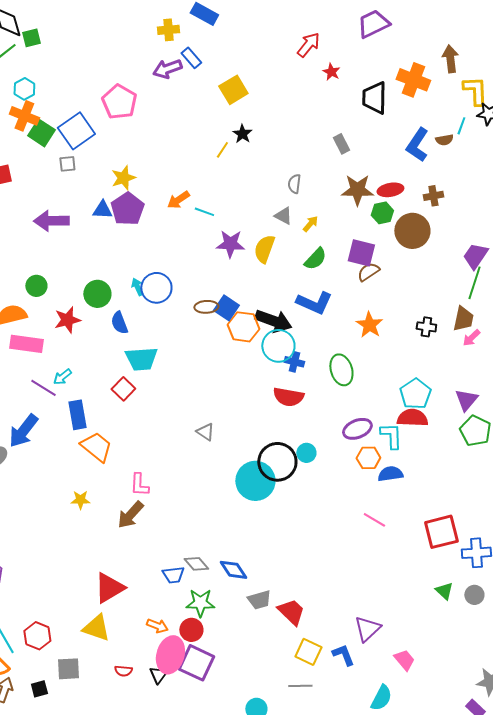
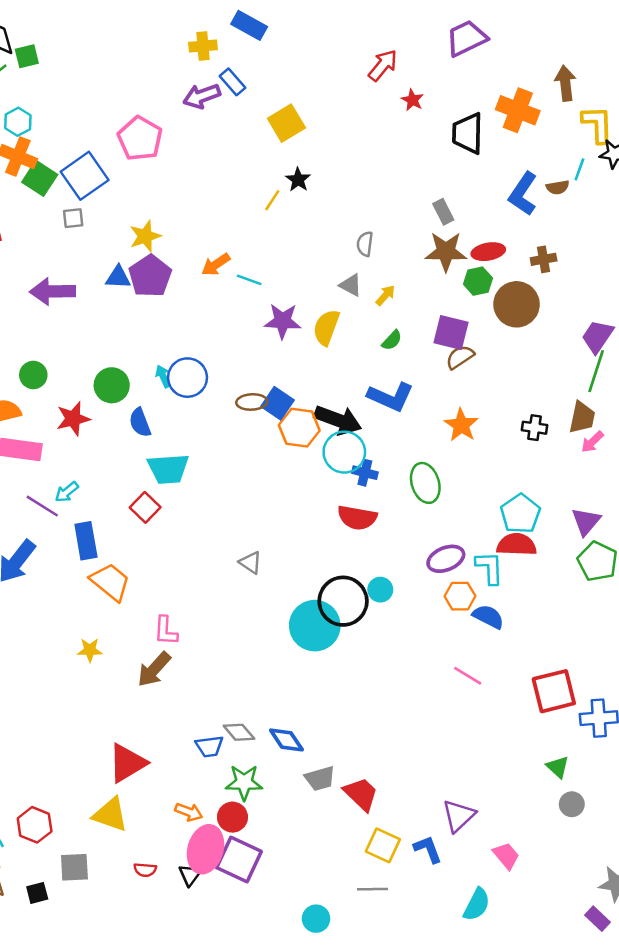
gray rectangle: (341, 144) -> (443, 212), moved
green semicircle: (315, 259) -> (392, 340), size x0.7
blue semicircle: (390, 474) -> (488, 617), turned 35
gray circle: (474, 595) -> (572, 804), moved

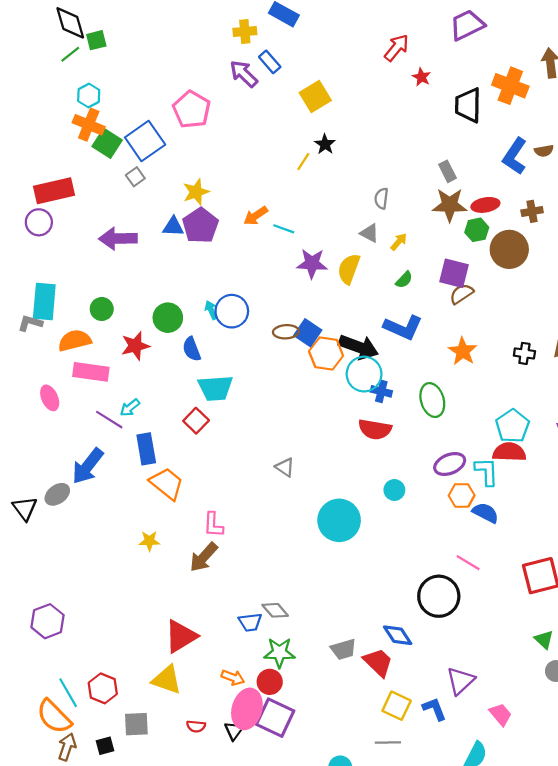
purple arrow: (202, 96) -> (244, 74), turned 64
gray square: (73, 218) -> (135, 177), turned -30
black circle: (343, 601) -> (439, 596), moved
blue diamond: (286, 740) -> (398, 635), moved

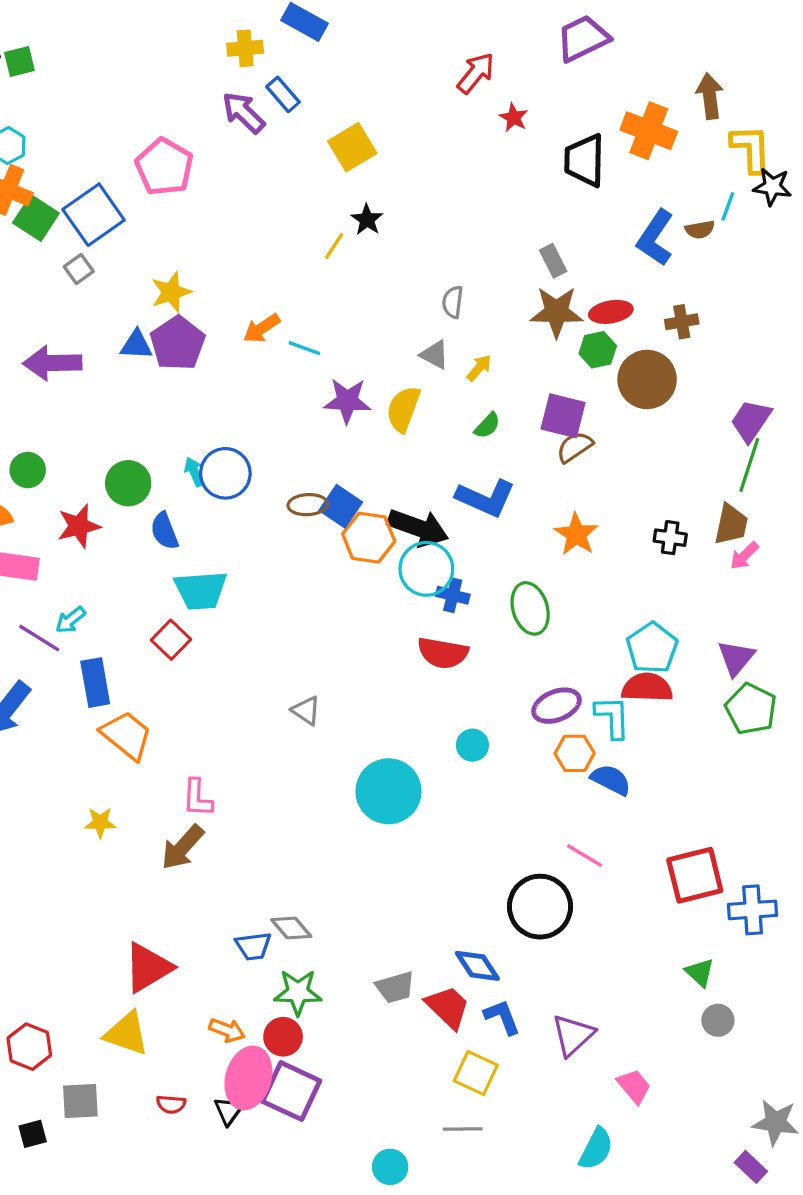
blue L-shape: (434, 709) -> (502, 1017), moved

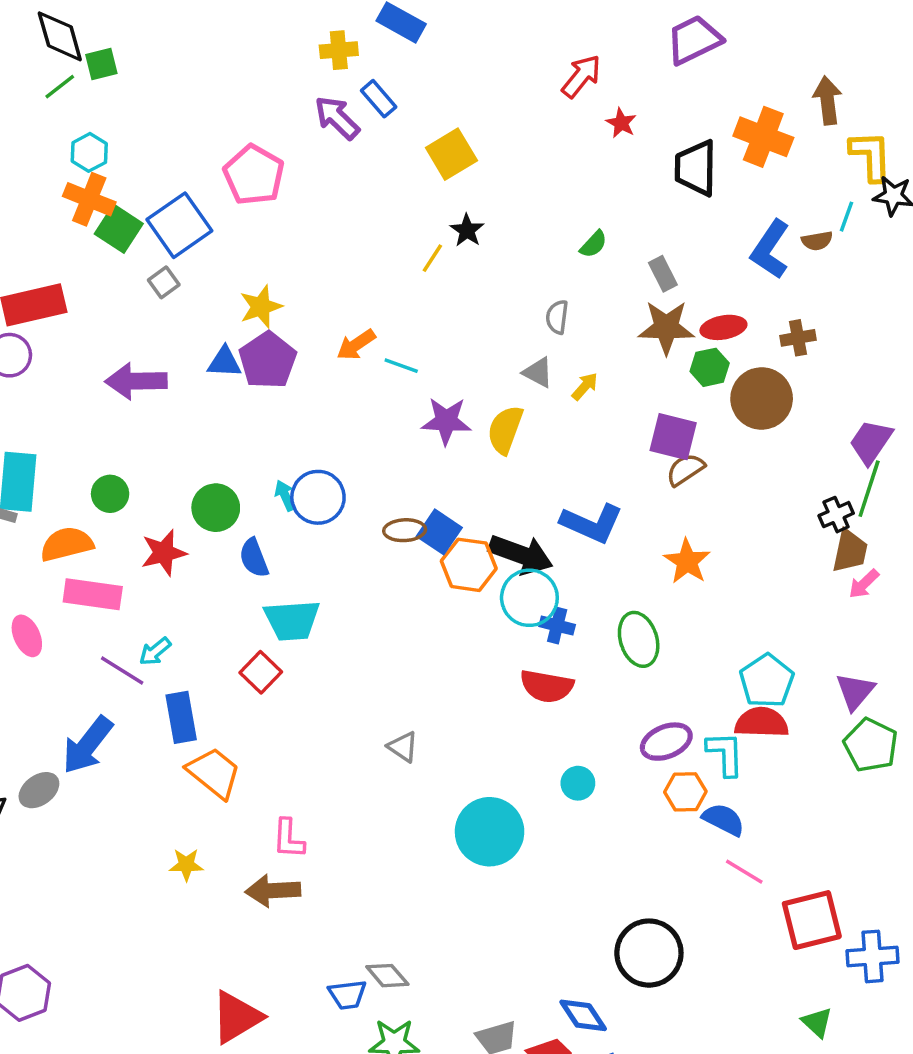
green semicircle: (487, 426) -> (594, 244), moved
black cross: (670, 538) -> (836, 515), moved, turned -32
brown arrow: (183, 847) -> (273, 891), turned 45
pink line: (584, 856) -> (744, 872), moved

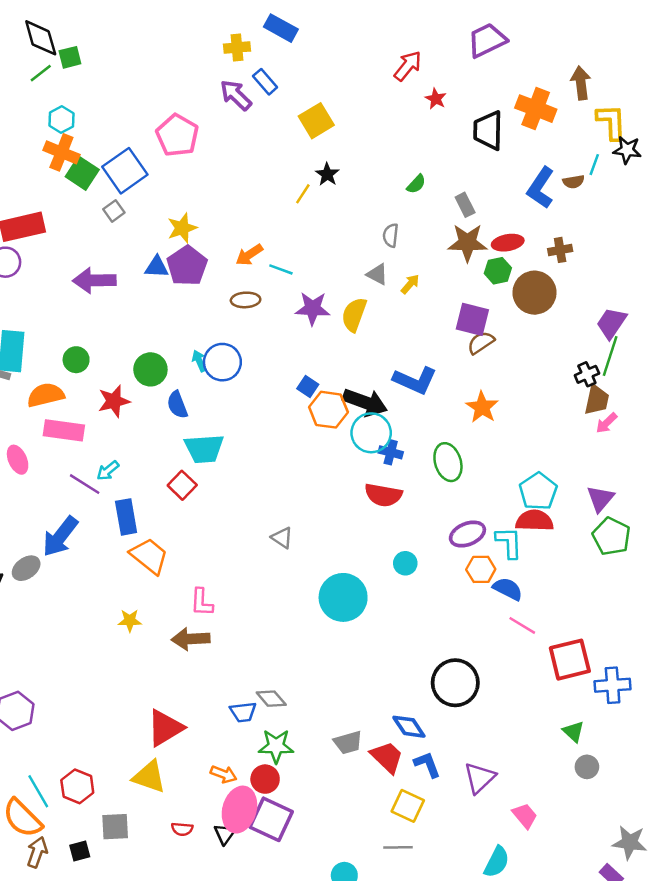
brown ellipse: (405, 530) -> (246, 300), moved
blue square: (439, 532) -> (308, 386), size x0.7

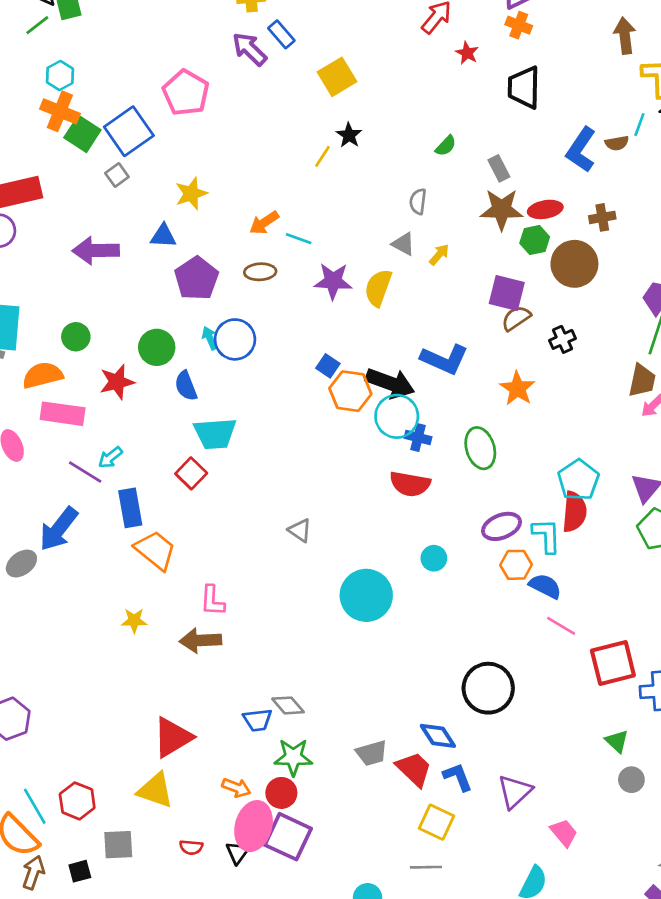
orange cross: (536, 109) -> (519, 25), moved, size x0.6
purple pentagon: (187, 266) -> (196, 278), moved
black cross: (587, 374) -> (563, 339), moved
red semicircle: (535, 521) -> (574, 512), turned 93

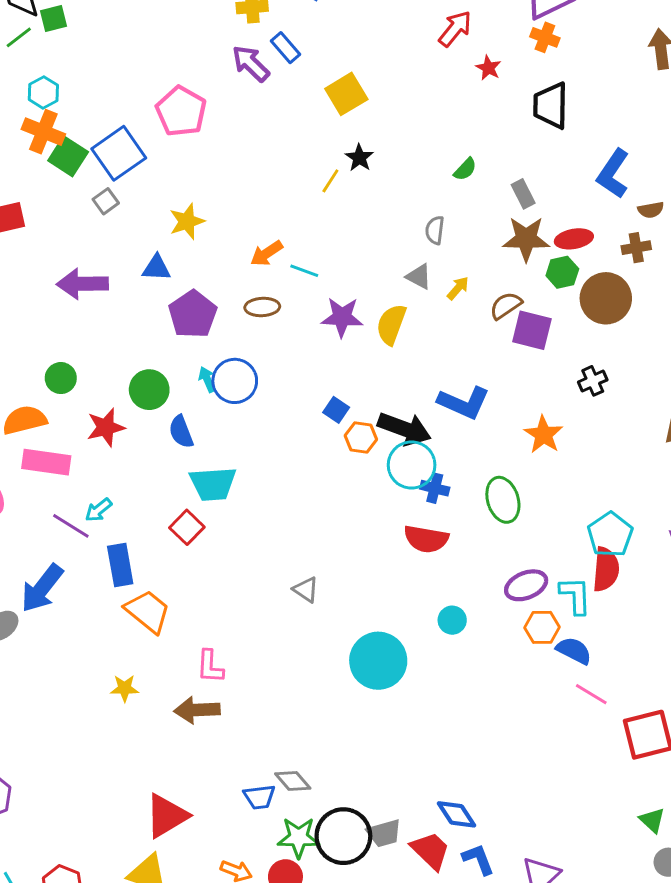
brown semicircle: (617, 143) -> (651, 210), moved
brown semicircle: (516, 318) -> (506, 306), moved
orange hexagon: (350, 391) -> (361, 437), size x0.7
black circle: (488, 688) -> (343, 836), moved

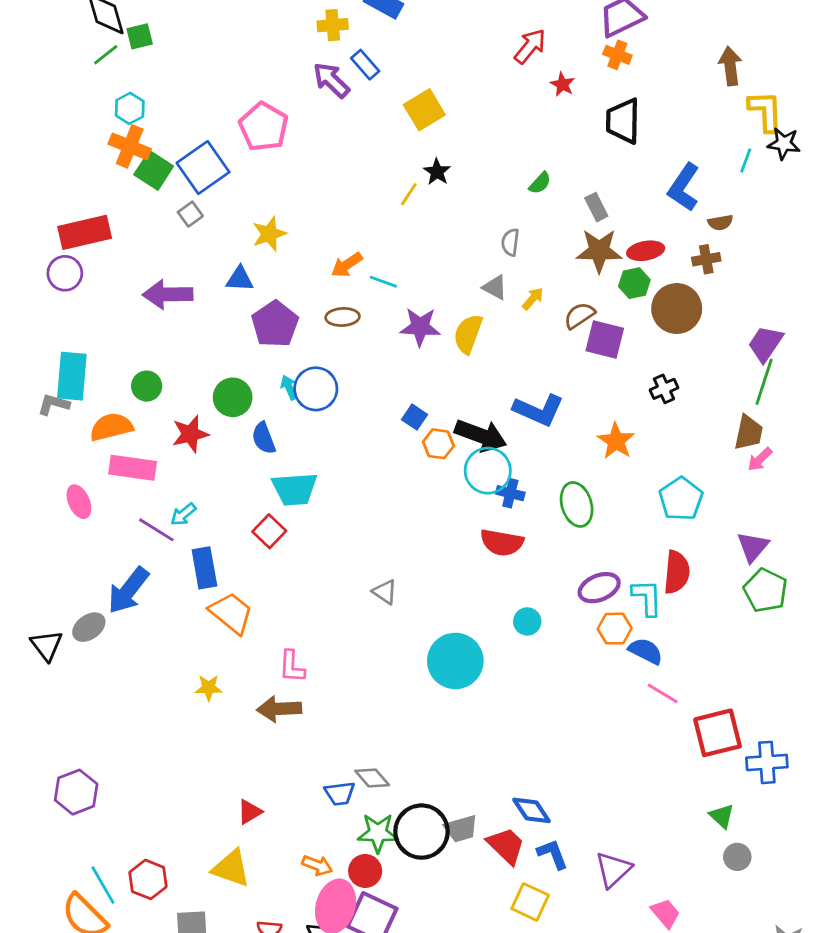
cyan pentagon: (610, 535) -> (681, 499), moved
red triangle: (167, 816) -> (250, 812), size x0.6

